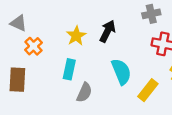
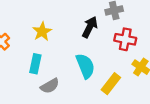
black arrow: (107, 31) -> (90, 27), moved
gray semicircle: (84, 92) -> (50, 86), turned 36

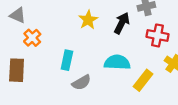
yellow star: (42, 32) -> (88, 20), moved
cyan semicircle: (85, 66) -> (117, 62), turned -65

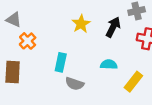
cyan semicircle: (117, 62) -> (109, 64), size x0.7
gray semicircle: (81, 82) -> (75, 84), turned 48

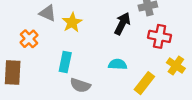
gray triangle: (14, 20) -> (48, 13), moved
yellow star: (81, 24) -> (72, 22), moved

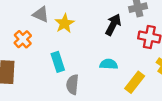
cyan rectangle: (65, 62) -> (58, 62), turned -30
gray semicircle: (80, 85) -> (72, 84), turned 78

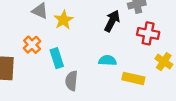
orange cross: (23, 39) -> (32, 45), moved
yellow rectangle: (135, 82) -> (133, 78), turned 65

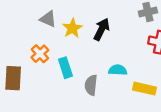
black arrow: (112, 21) -> (101, 29), moved
gray semicircle: (71, 81) -> (91, 85), moved

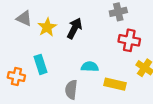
orange cross: (40, 54) -> (16, 76), moved, turned -35
gray semicircle: (91, 85) -> (71, 90), moved

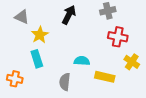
yellow star: (47, 27) -> (40, 35), moved
black arrow: (74, 28) -> (69, 15), moved
orange cross: (16, 76) -> (15, 79), moved

